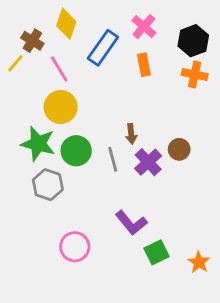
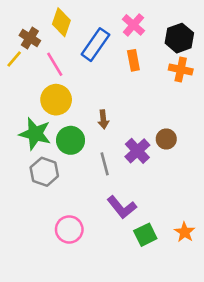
brown arrow: (131, 134) -> (103, 119), moved
gray line: (113, 159) -> (105, 164), moved
orange star: (199, 262) -> (185, 232), moved

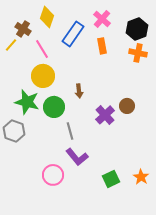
gray line: (105, 164) -> (70, 131), moved
gray hexagon: (44, 172) -> (14, 131), moved
purple L-shape: (122, 207) -> (77, 157), moved

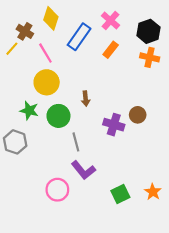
orange rectangle: (102, 46) -> (111, 50), turned 49
green star: (27, 102) -> (29, 111), size x0.7
purple cross: (105, 115) -> (114, 125), turned -30

